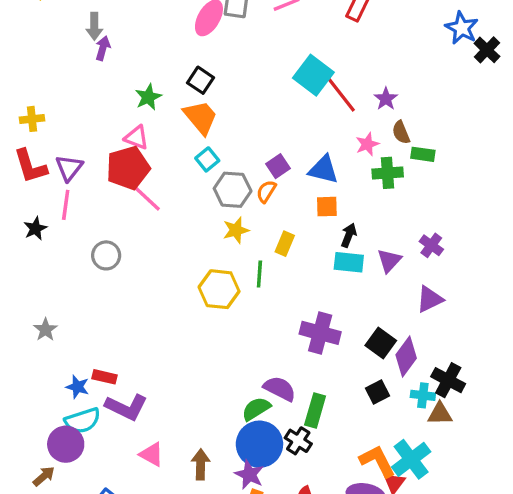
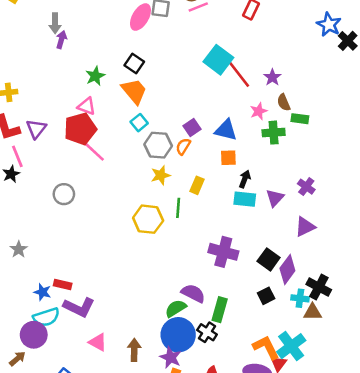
pink line: (66, 205) -> (17, 156), moved, turned -30

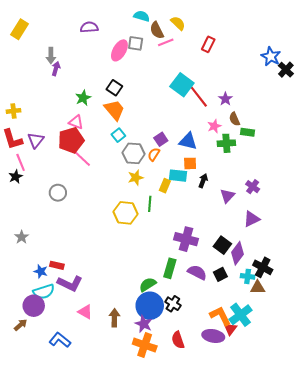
cyan rectangle: (245, 199) -> (178, 176), moved
purple semicircle: (193, 293) -> (197, 272), moved
green rectangle: (220, 310) -> (170, 268), moved

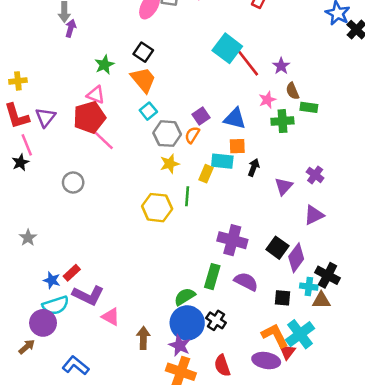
red rectangle: (57, 265) -> (72, 273), turned -56
black square: (220, 274) -> (282, 298), moved, turned 32
pink triangle: (85, 312) -> (111, 317), moved

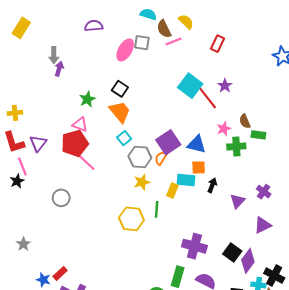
purple star: (281, 66) -> (225, 86), moved
purple square: (201, 116) -> (168, 142), size x1.6

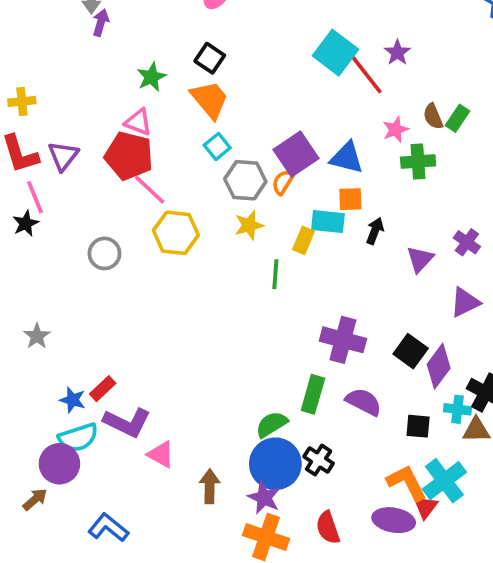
green rectangle: (258, 135) -> (457, 118), moved, turned -64
red pentagon: (75, 143) -> (129, 156), turned 30
yellow hexagon: (131, 219) -> (176, 233), moved

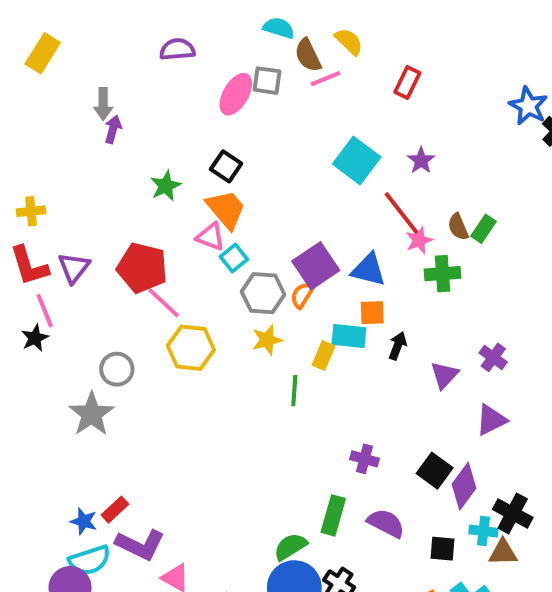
red line: (365, 73) -> (402, 213), moved
pink triangle: (138, 122) -> (210, 237), moved
gray star: (37, 336) -> (91, 414), moved, size x1.6
purple cross: (343, 340) -> (364, 459), size x0.6

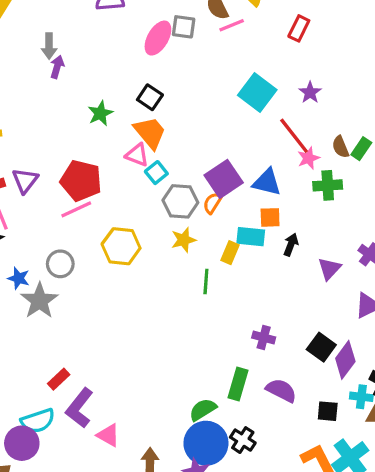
pink line: (164, 303) -> (76, 209), moved, turned -68
blue star: (84, 521) -> (19, 278), moved
purple L-shape: (140, 545) -> (79, 408), turned 102

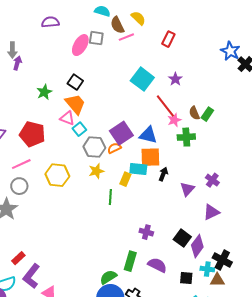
orange semicircle: (212, 203) -> (114, 148), turned 32
pink line: (76, 209) -> (21, 164), moved
orange square: (270, 217) -> (150, 157), size x1.5

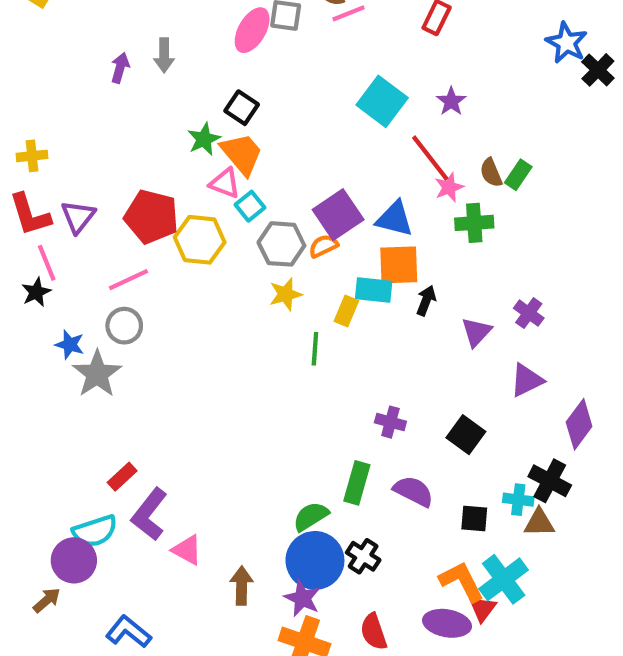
gray arrow: (12, 50) -> (164, 55), moved
green star: (44, 92) -> (204, 139), moved
yellow hexagon: (57, 175) -> (200, 240), moved
purple diamond: (197, 246) -> (579, 424), moved

